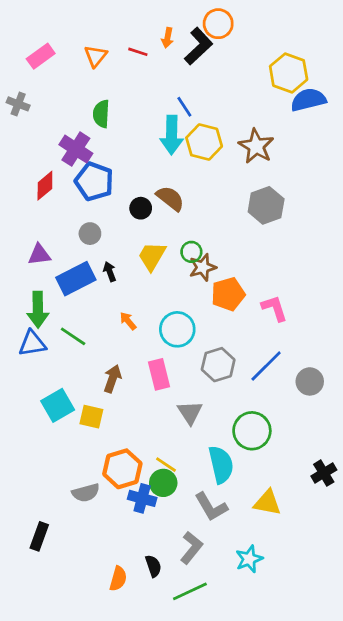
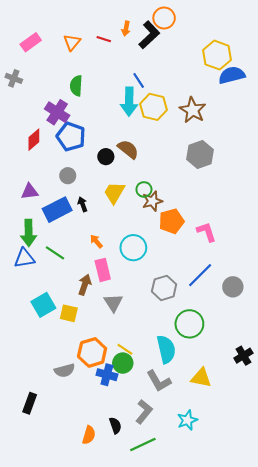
gray hexagon: (218, 365) -> (164, 288), moved
pink rectangle: (159, 374) -> (103, 270), moved
gray triangle: (190, 412) -> (113, 303), moved

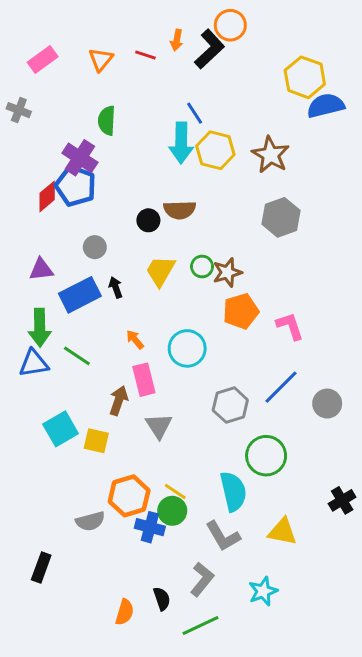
blue pentagon: (71, 137) -> (75, 186), moved
brown semicircle: (128, 149) -> (180, 210), turned 140
brown star: (152, 201) -> (227, 272), moved

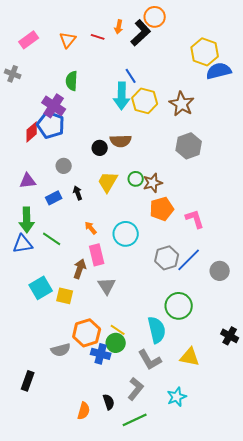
blue rectangle: (80, 295) -> (54, 198), size x0.6
gray hexagon: (230, 405) -> (167, 258), moved
black cross: (342, 500) -> (230, 336), turned -30

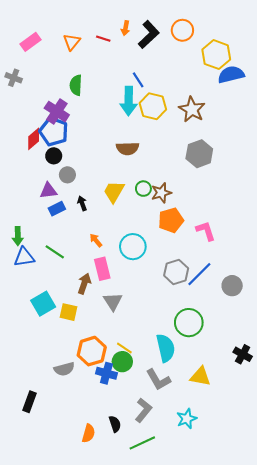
orange circle: (155, 17) -> (182, 30), moved
black circle: (100, 148) -> (54, 156), moved
purple triangle: (28, 181) -> (48, 191), moved
green arrow: (27, 220) -> (18, 236), moved, size x0.7

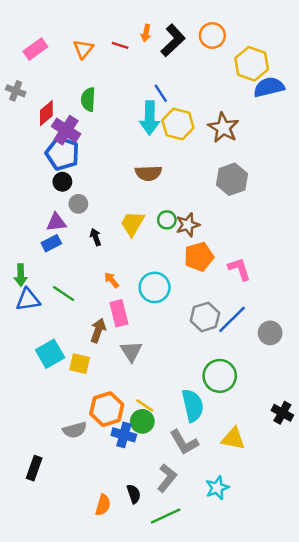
red diamond: (34, 139) -> (46, 113), moved
blue rectangle: (57, 209) -> (51, 243), moved

